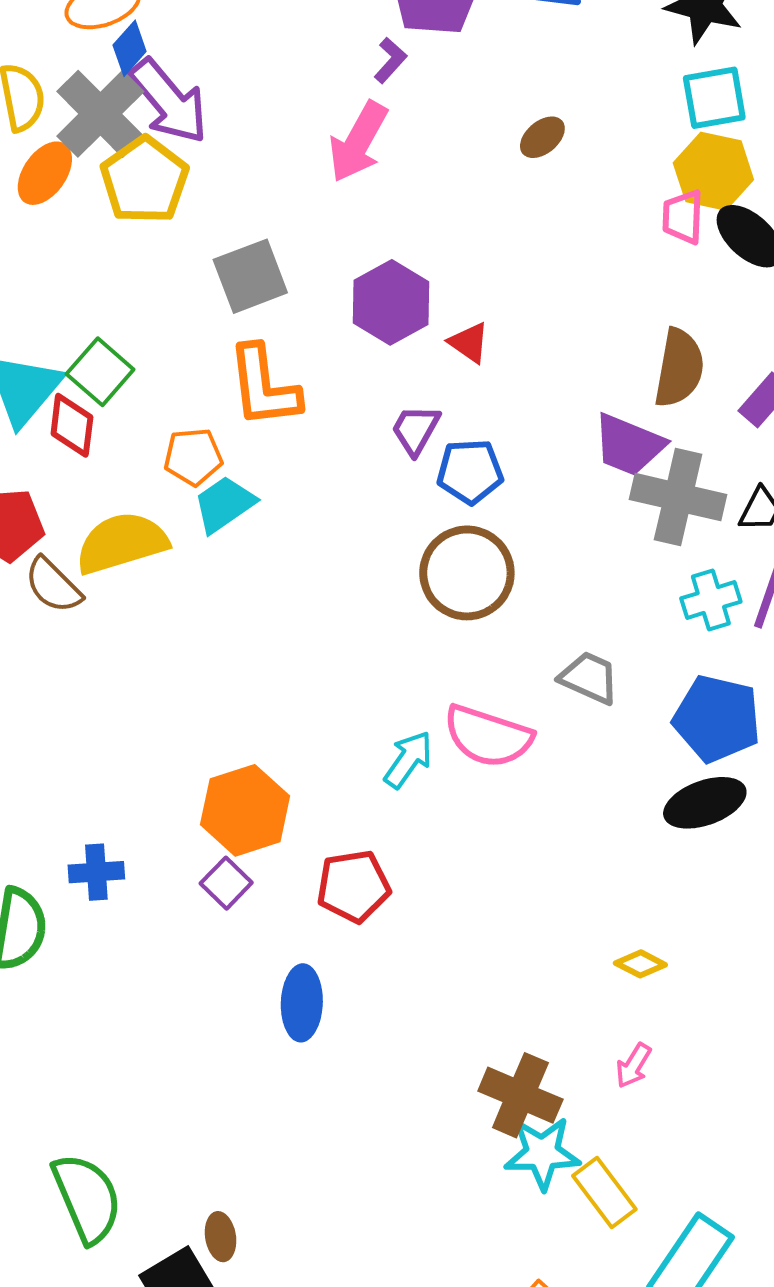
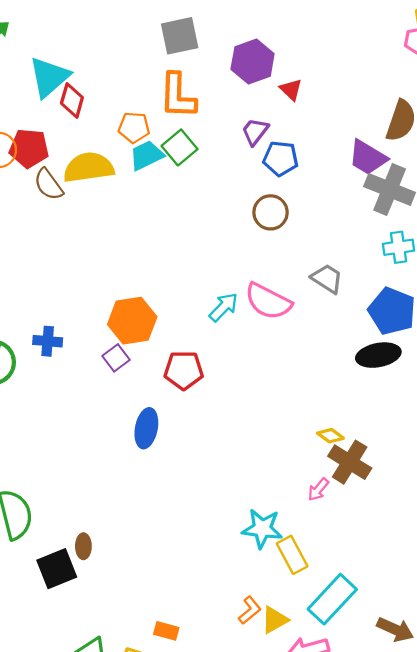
green square: (100, 372) -> (180, 147), moved
brown circle: (467, 573) -> (271, 212), size x0.7
brown cross: (520, 1095) -> (350, 462), moved

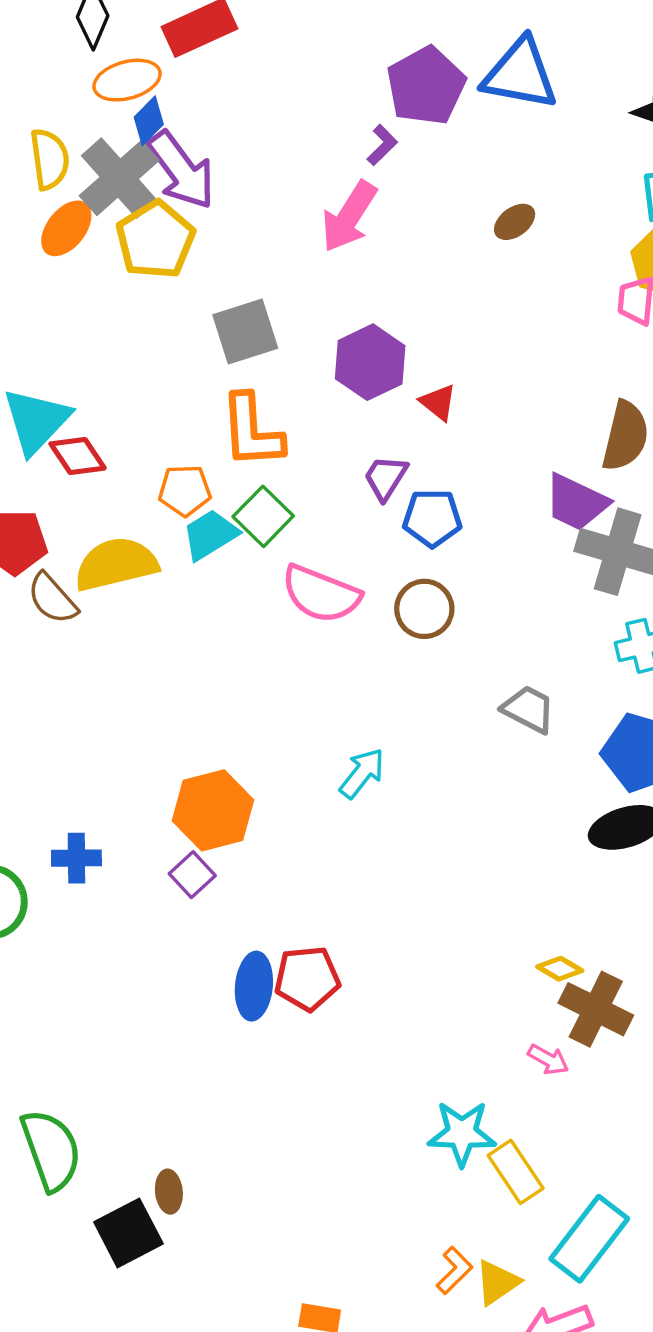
red diamond: (72, 100) -> (78, 456), turned -44
pink semicircle: (268, 301) -> (321, 594), moved
red pentagon: (184, 370) -> (307, 978), moved
pink arrow: (318, 489) -> (548, 1059), turned -95

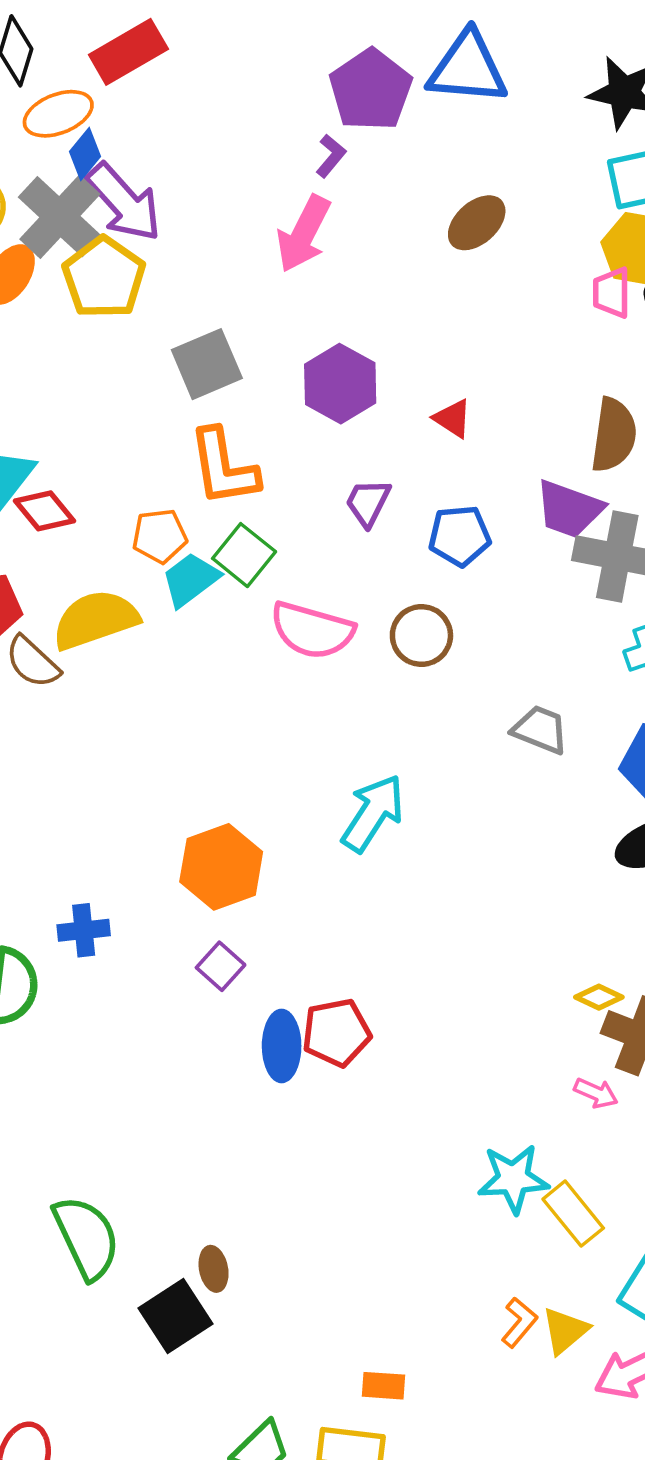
brown ellipse: (515, 222) -> (477, 223), size x1.4
red triangle: (438, 402) -> (453, 418), moved
blue pentagon: (432, 518) -> (460, 536), moved
cyan arrow: (362, 773) -> (373, 813), size x1.4
purple square: (192, 875) -> (221, 966), moved

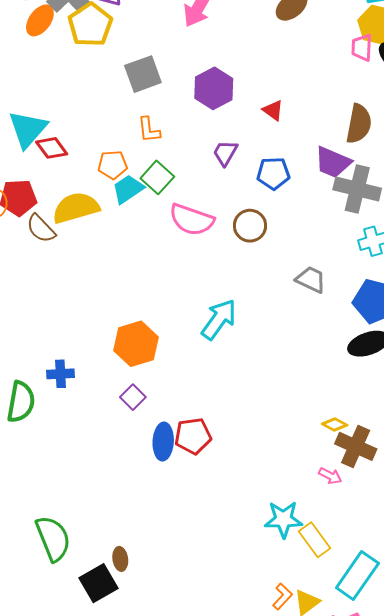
orange L-shape: (223, 467) -> (149, 130), size x0.6

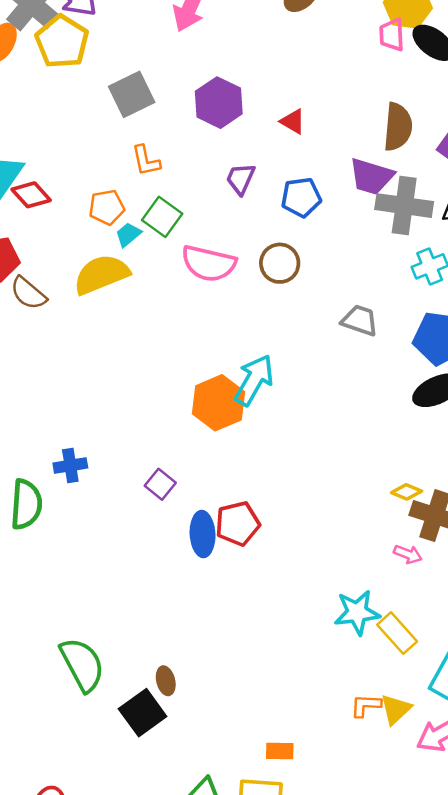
cyan trapezoid: (128, 189) -> (128, 235), size x0.7
yellow semicircle: (76, 208) -> (101, 274), moved
orange hexagon: (136, 344) -> (218, 403), moved
orange L-shape: (282, 596) -> (366, 705), turned -124

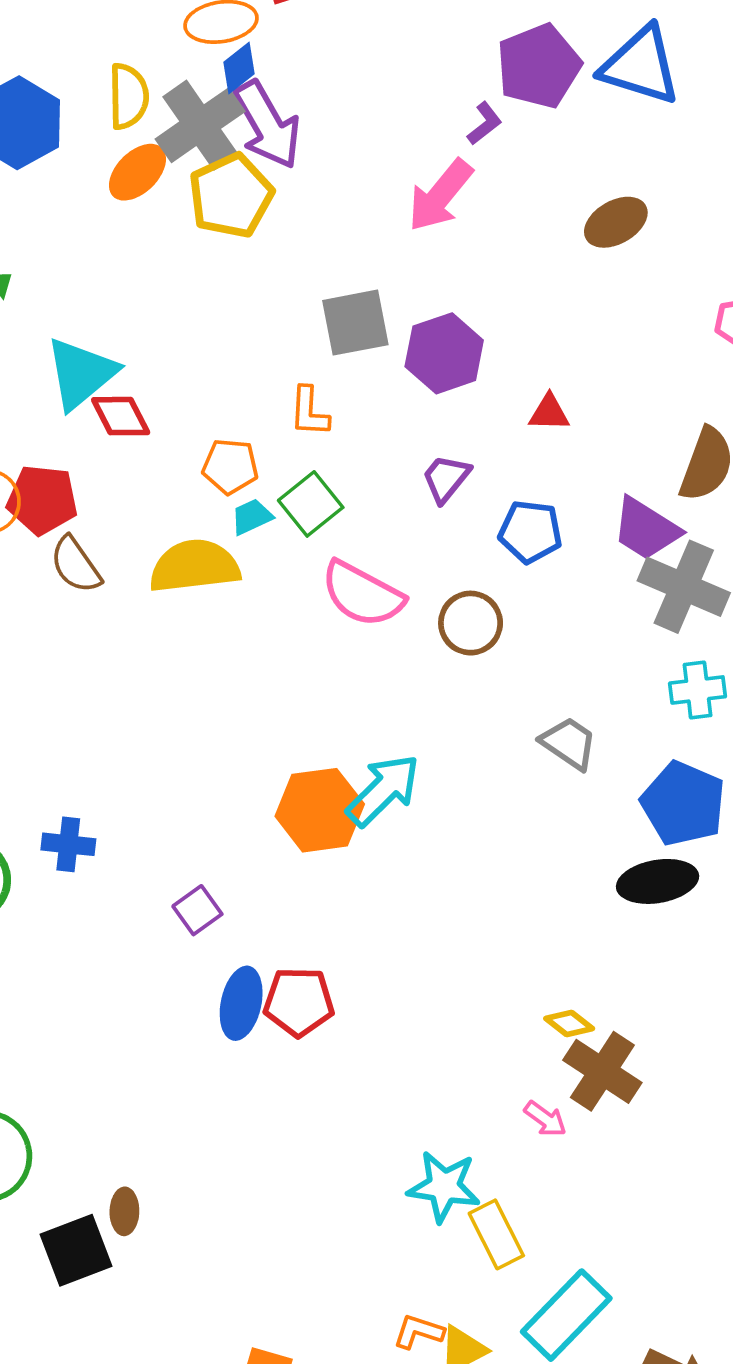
gray square: (132, 94) -> (355, 323), moved
red triangle: (293, 121) -> (549, 413), turned -44

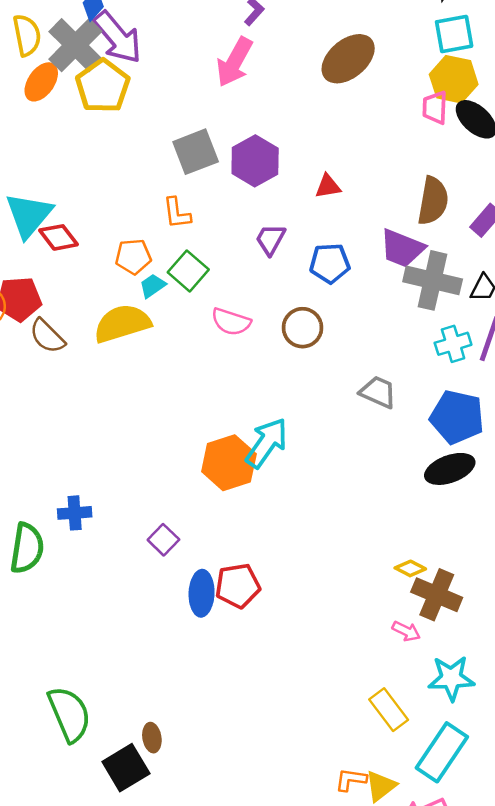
brown ellipse: (616, 222) -> (348, 59), size x1.4
pink semicircle: (362, 594) -> (231, 322), size x0.7
cyan star: (444, 1187) -> (451, 678), moved

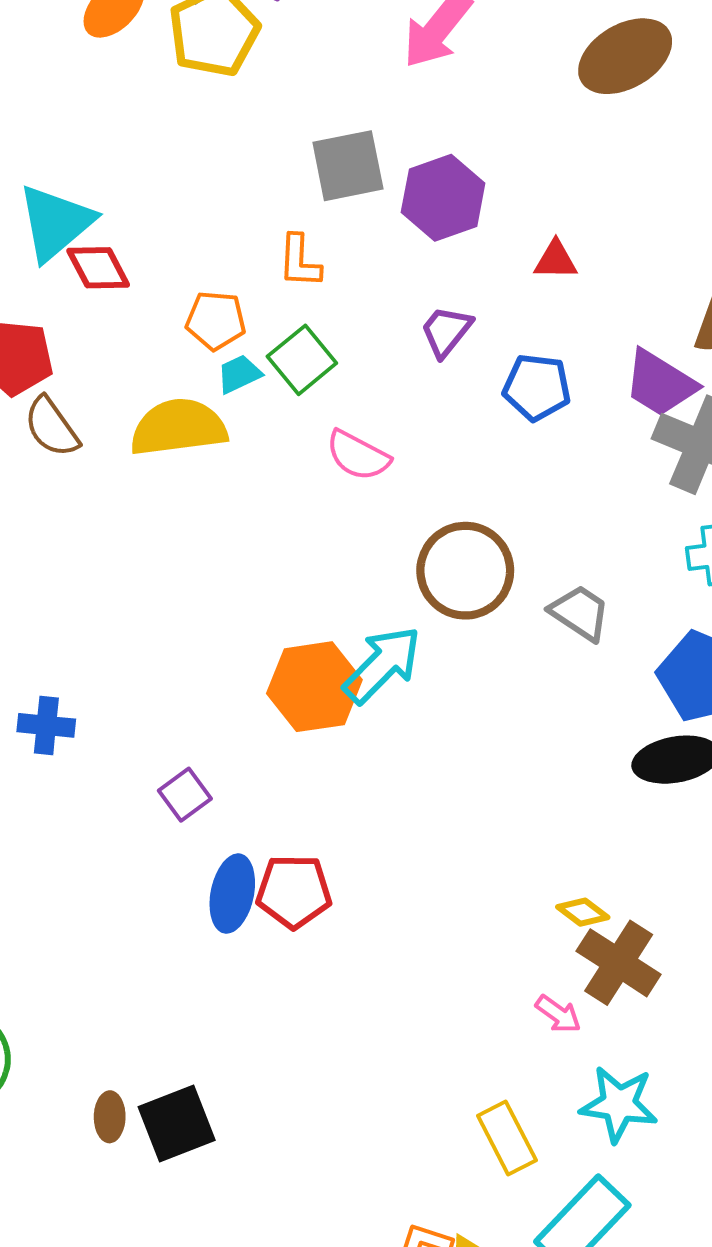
brown circle: (302, 328) -> (465, 571), moved, size x1.4
black square: (126, 768) -> (177, 1123), moved

